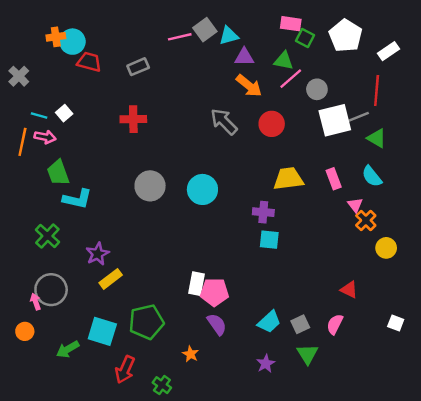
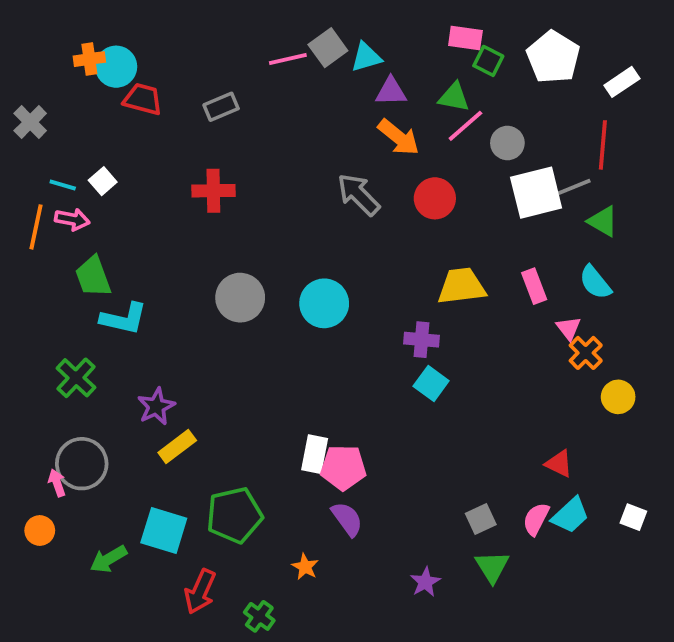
cyan square: (269, 240) -> (431, 384), turned 30
cyan trapezoid: (269, 322) -> (570, 515), moved

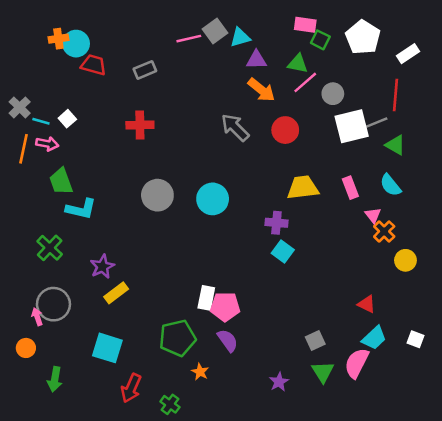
gray cross: (30, 122) -> (20, 107), moved
green pentagon: (234, 515) -> (177, 338), moved
pink semicircle: (536, 519) -> (357, 363), moved, size x1.4
green arrow: (108, 559) -> (55, 379), moved, turned -50

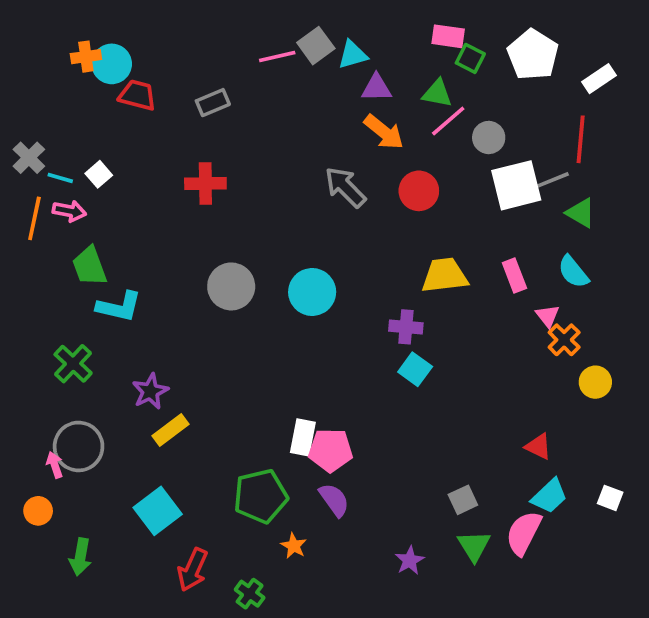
cyan square: (107, 348) -> (158, 511), turned 36

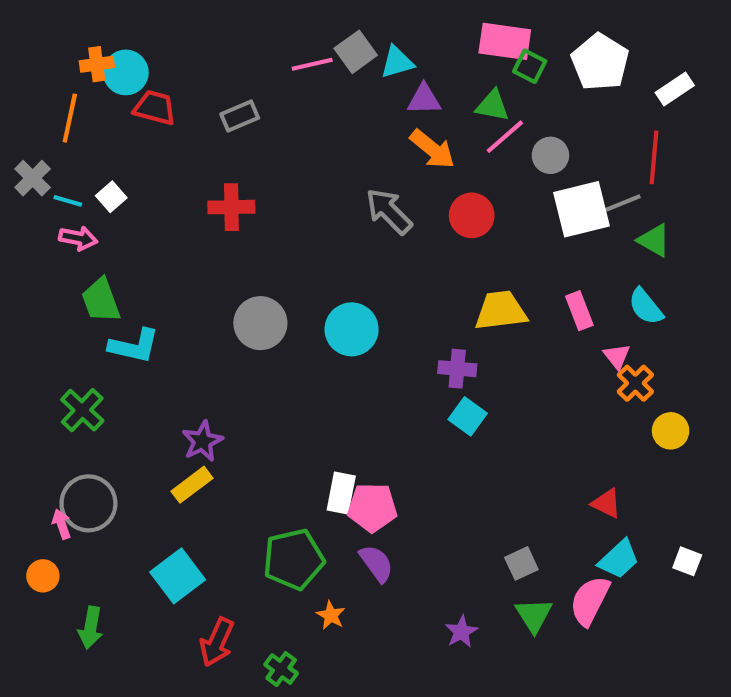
pink rectangle: (448, 36) -> (505, 41), size x1.4
orange line: (34, 218) -> (70, 118), moved
purple star: (150, 391) -> (202, 441), moved

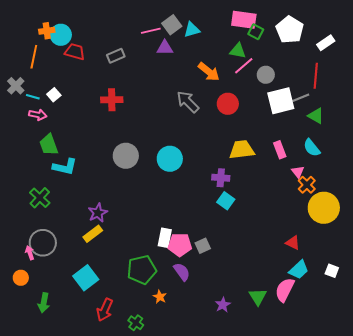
purple triangle: (424, 99) -> (165, 48), moved
yellow circle: (671, 431) -> (324, 208), size x1.8
gray square: (521, 563) -> (203, 246), moved

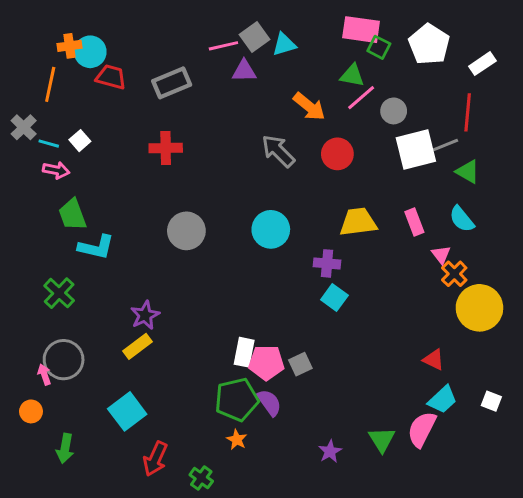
gray rectangle: (116, 56) -> (172, 83), size x1.4
cyan circle: (170, 159) -> (271, 229), moved
green pentagon: (142, 270) -> (237, 400), moved

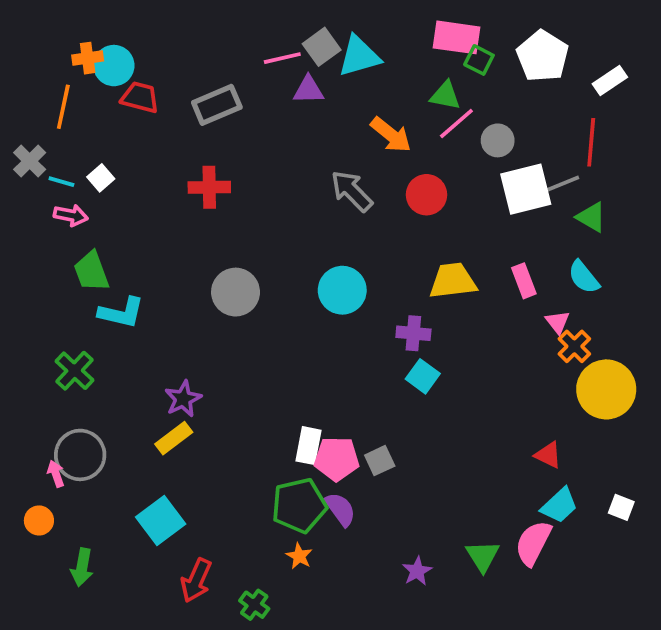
cyan triangle: (284, 44) -> (359, 56), size x1.4

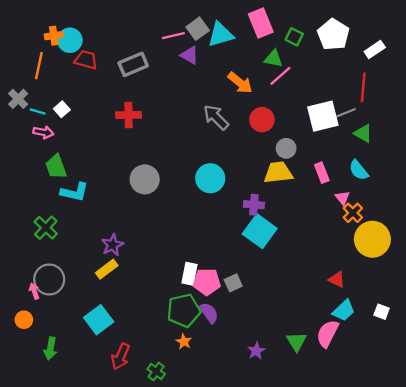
pink rectangle: (456, 37) -> (261, 23), moved, turned 60
purple triangle: (309, 90) -> (190, 55), turned 30
gray circle: (498, 140) -> (286, 148), moved
cyan square: (423, 376) -> (260, 231), size x1.6

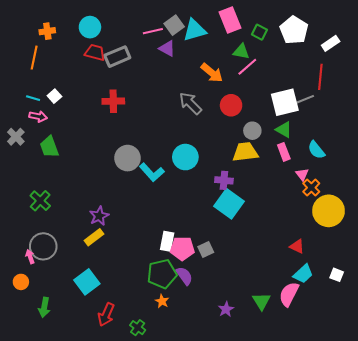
cyan circle: (70, 40) -> (90, 27), moved
red trapezoid: (86, 60) -> (95, 52), moved
gray cross: (18, 99) -> (16, 137), moved
green triangle: (363, 133) -> (284, 130), moved
cyan L-shape: (74, 192) -> (152, 172), moved, turned 35

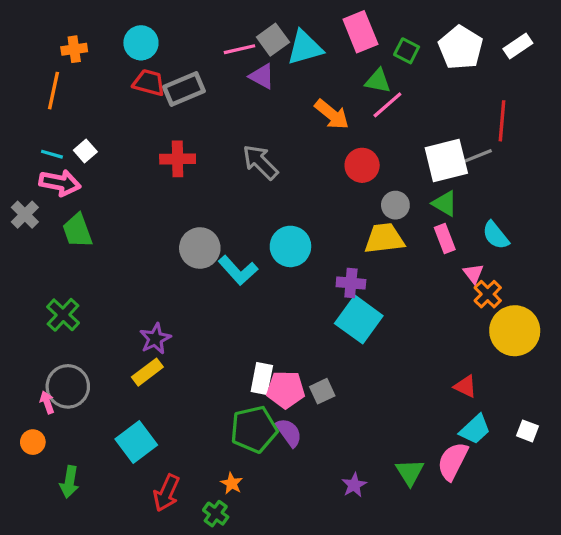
white rectangle: (331, 43) -> (518, 46), moved
gray arrow: (190, 103) -> (260, 162), moved
pink arrow: (38, 116) -> (60, 183), size x1.4
orange star: (162, 301) -> (232, 483), moved

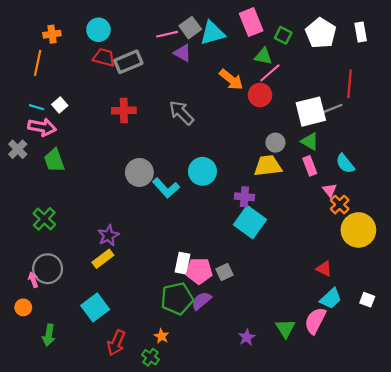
white rectangle: (518, 46) -> (361, 32), turned -66
red circle: (362, 165) -> (260, 95), moved
purple semicircle: (289, 433) -> (201, 301), turned -95

